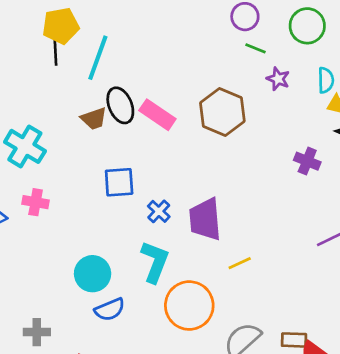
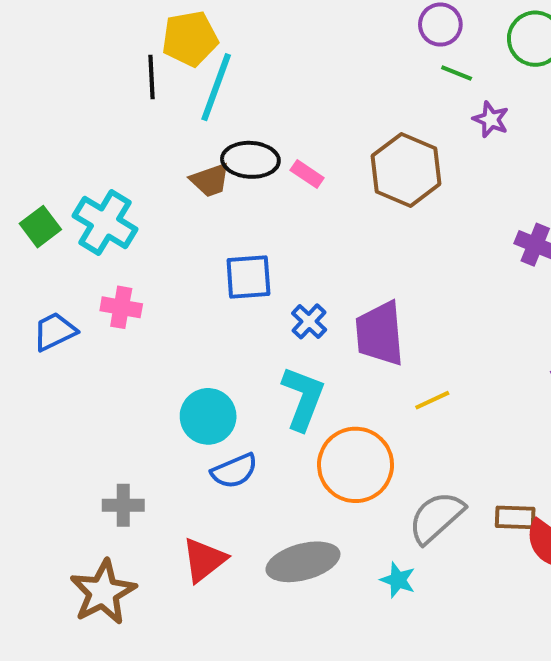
yellow pentagon: (61, 26) -> (190, 39), moved
black ellipse: (120, 105) -> (250, 160), turned -64
pink rectangle: (157, 115) -> (307, 174), size x0.6

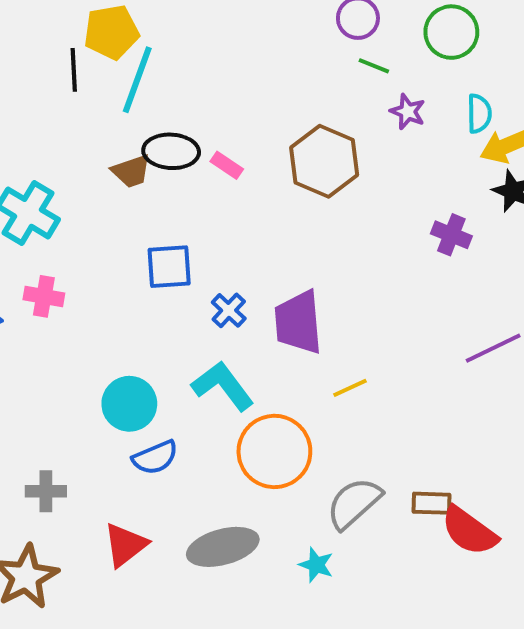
cyan L-shape: (303, 398) -> (223, 386), turned -58

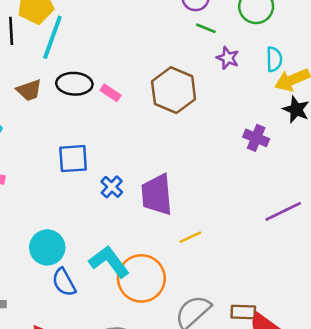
brown trapezoid: (131, 171) -> (29, 90), moved
cyan L-shape: (223, 386) -> (109, 262), moved
blue semicircle: (155, 457) -> (64, 282), turned 84

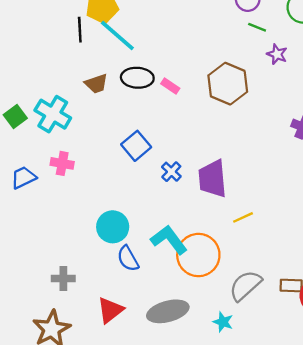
cyan line: (52, 37) -> (117, 35), turned -69
blue square: (73, 159) -> (136, 146), turned -36

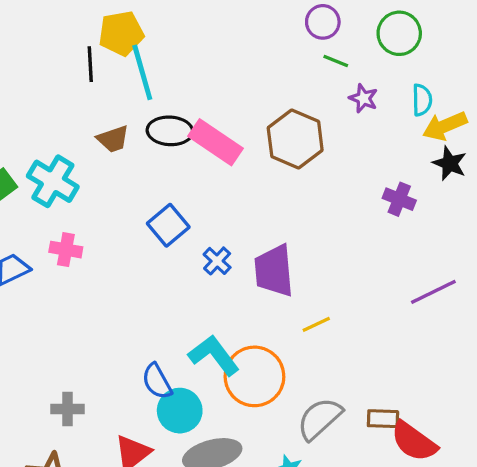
cyan line: (117, 35) -> (142, 72), turned 33
pink rectangle: (170, 86) -> (215, 142), size x2.0
cyan circle: (113, 227) -> (180, 411), moved

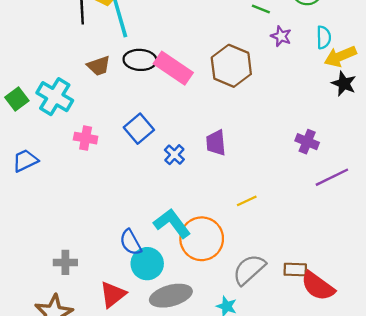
purple cross: (399, 199) -> (307, 142), moved
pink cross: (66, 250) -> (86, 138), moved
purple trapezoid: (274, 271) -> (216, 143), moved, size x0.7

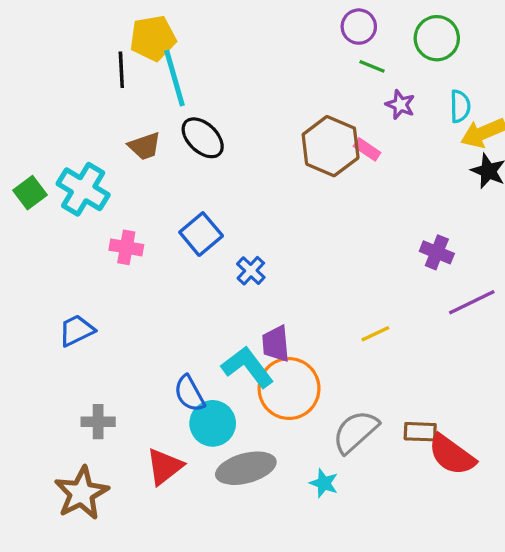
black ellipse: (140, 60) -> (203, 138), turned 40
pink rectangle: (173, 68) -> (367, 149), moved, size x0.5
purple trapezoid: (216, 143) -> (276, 344), moved
blue trapezoid: (25, 161) -> (76, 330), moved
yellow line: (247, 201) -> (375, 334), moved

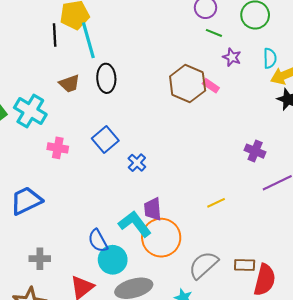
black ellipse: (203, 138) -> (106, 78), turned 44
blue trapezoid: (76, 330) -> (26, 201), size x1.4
red semicircle: (452, 455) -> (265, 280), turned -112

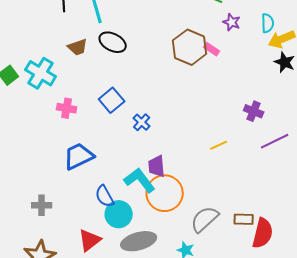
black ellipse: (106, 78) -> (113, 42), turned -60
blue trapezoid: (26, 201) -> (79, 156), moved
yellow line: (216, 203) -> (219, 145), moved
gray cross: (40, 259) -> (42, 205), moved

